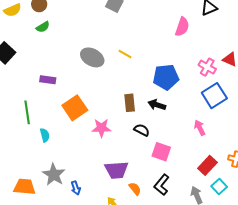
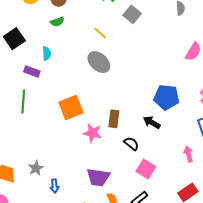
yellow line: (125, 54) -> (100, 33), moved
purple rectangle: (48, 80) -> (32, 71), moved
brown rectangle: (130, 103) -> (114, 119), moved
cyan semicircle: (45, 135) -> (47, 53), moved
gray star: (54, 175) -> (36, 168), size x0.7

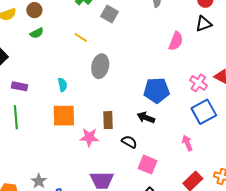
cyan semicircle: (47, 53) -> (62, 85), moved
gray ellipse: (99, 62) -> (100, 66), moved, turned 70
orange square: (71, 108) -> (64, 116), turned 30

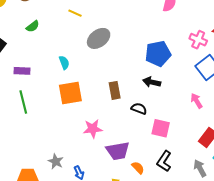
green semicircle: (37, 33) -> (33, 26), moved
gray ellipse: (100, 66) -> (99, 38), turned 50
pink star: (89, 137) -> (93, 129), moved

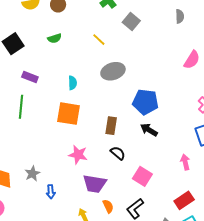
blue pentagon: (158, 54) -> (145, 102), moved
black semicircle: (139, 109) -> (118, 153), moved

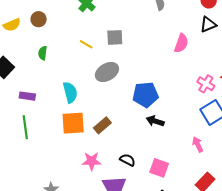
gray square: (131, 22) -> (115, 37), moved, turned -30
green semicircle: (55, 38) -> (43, 53), turned 128
cyan semicircle: (73, 83) -> (70, 92), size x1.5
brown rectangle: (111, 126) -> (102, 125), moved, turned 54
black semicircle: (118, 153) -> (128, 160), moved

